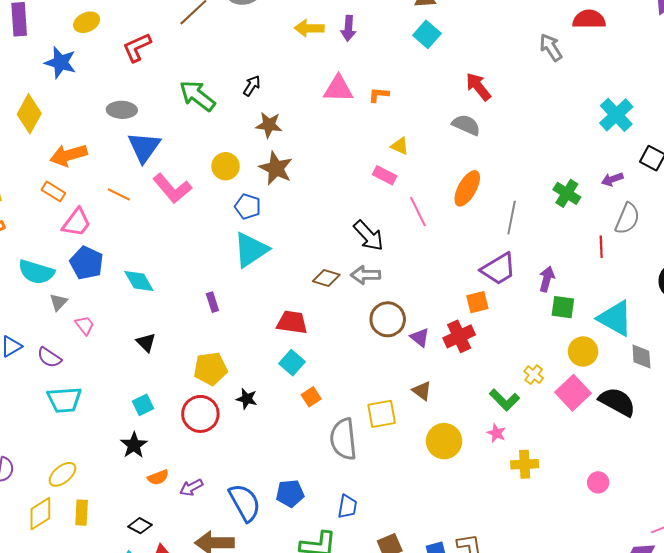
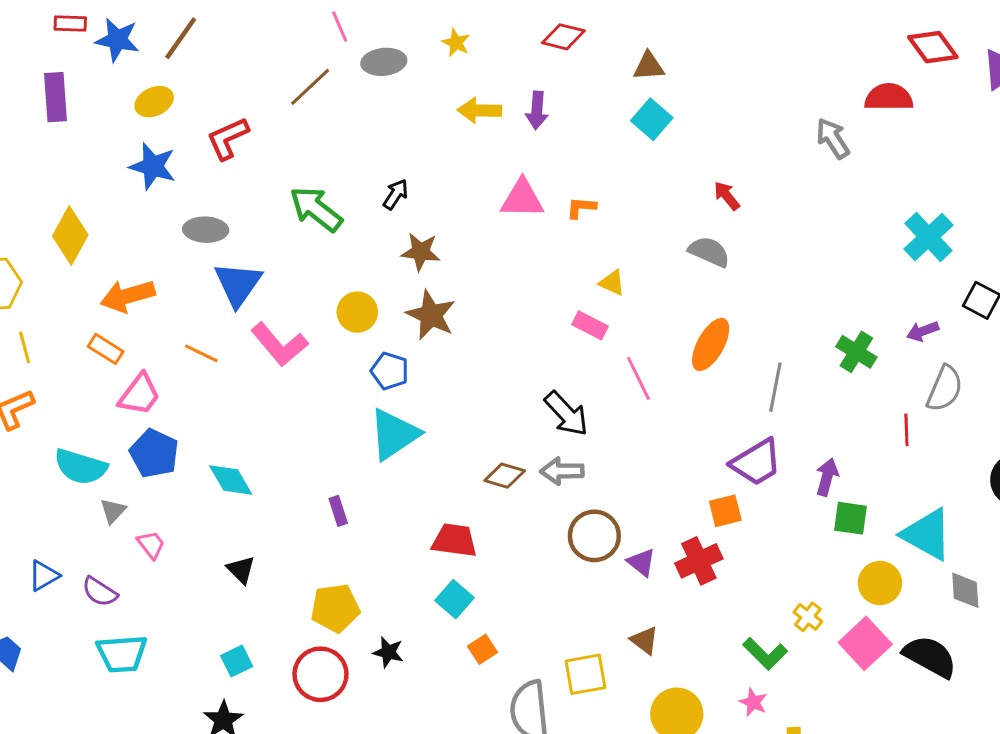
blue star: (60, 63) -> (153, 166), moved
red arrow: (478, 87) -> (727, 196), size x0.7

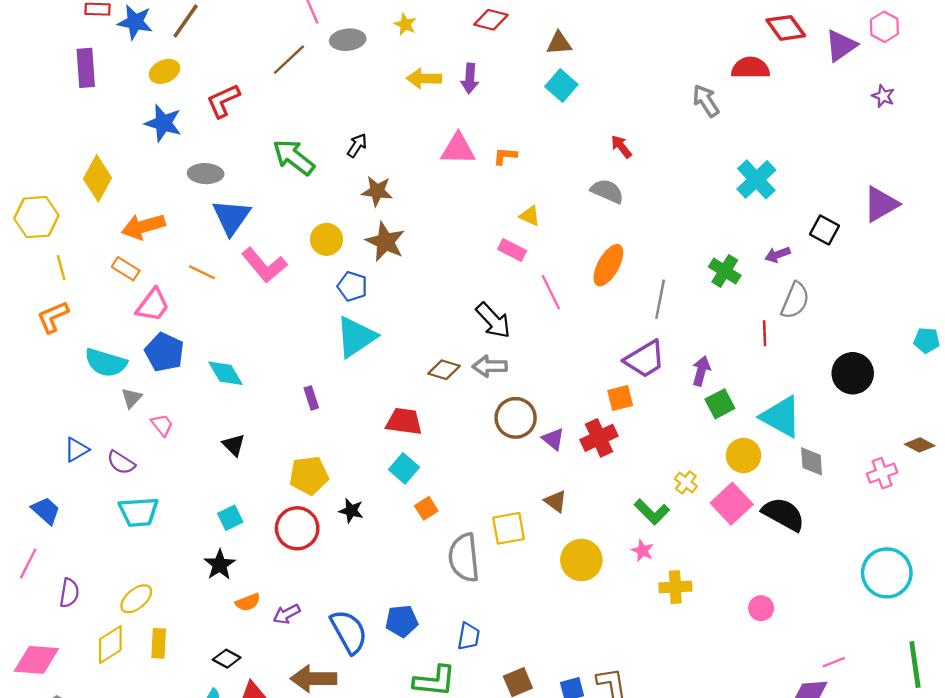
cyan cross: (929, 237) -> (756, 179), moved
green square: (850, 518) -> (720, 404), turned -36

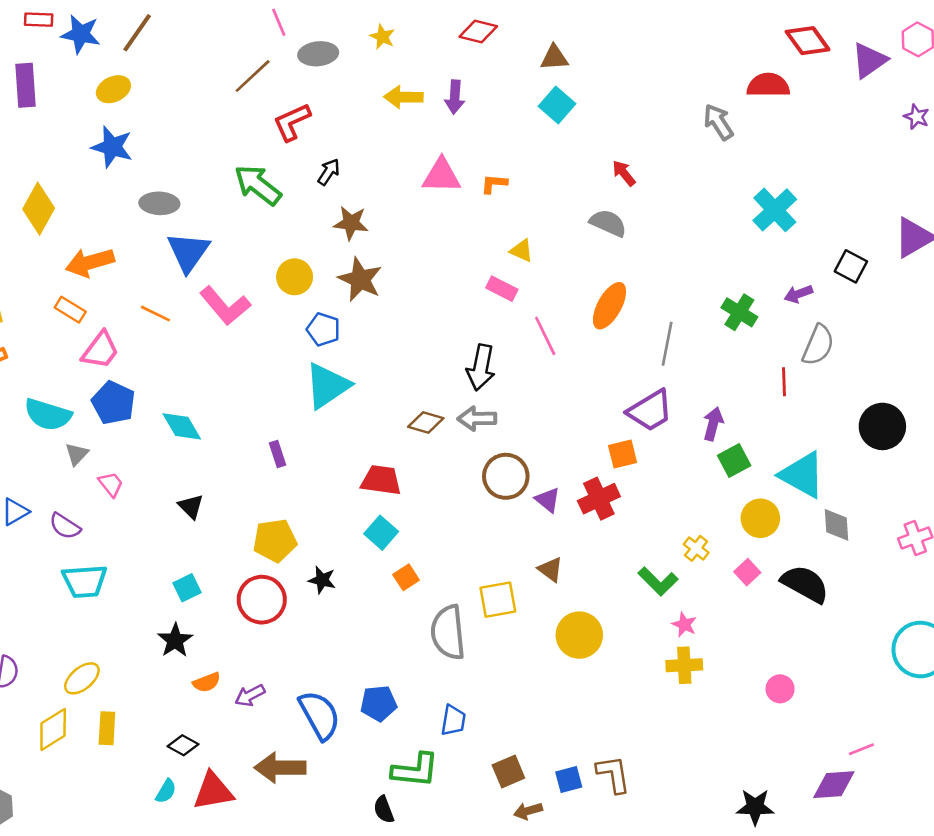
red L-shape: (223, 101) -> (292, 122), moved
black arrow: (493, 320) -> (481, 367), turned 54
pink square: (732, 504) -> (747, 572), size x0.6
pink star: (642, 551) -> (684, 625), moved

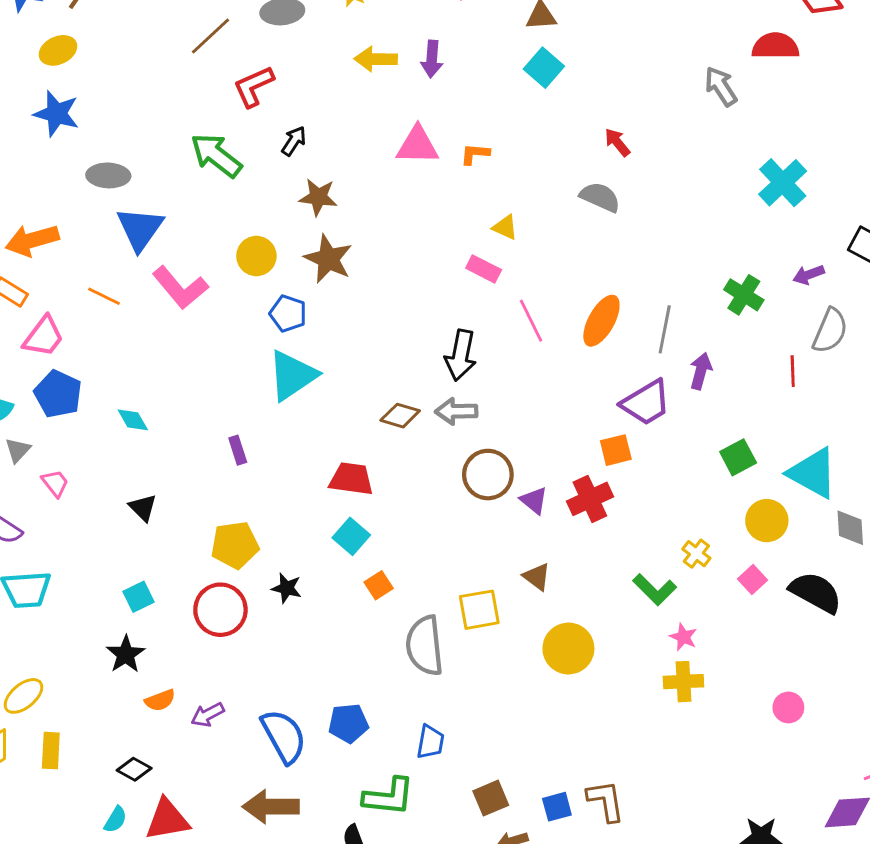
orange ellipse: (609, 306) -> (601, 321), moved
purple arrow: (713, 424) -> (701, 371), moved
cyan diamond: (182, 426) -> (133, 420), size x0.7
brown arrow: (280, 768) -> (271, 807), moved

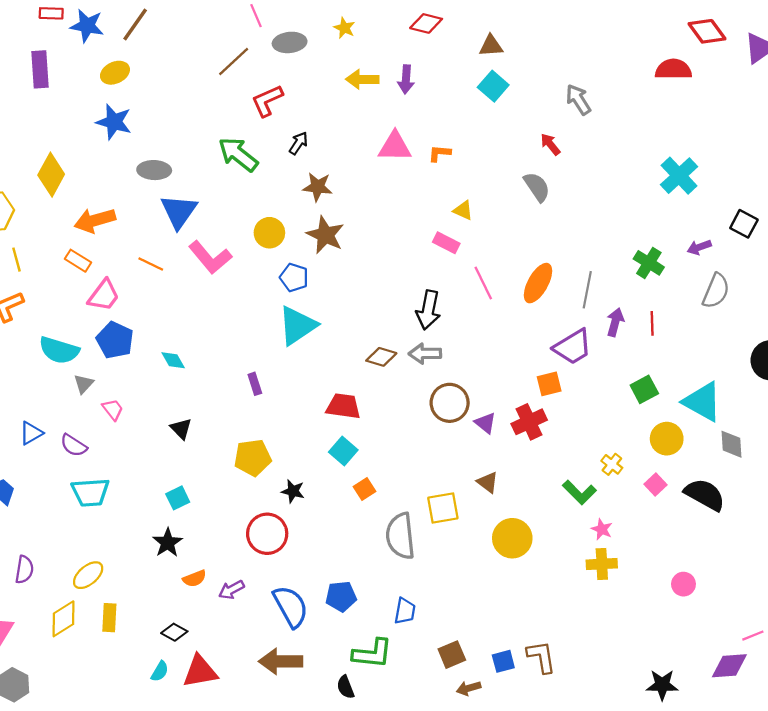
gray arrow: (721, 86) -> (578, 100), moved
gray semicircle: (600, 197) -> (537, 187), turned 32
red line: (793, 371) -> (652, 323), moved
red circle: (220, 610) -> (267, 534), moved

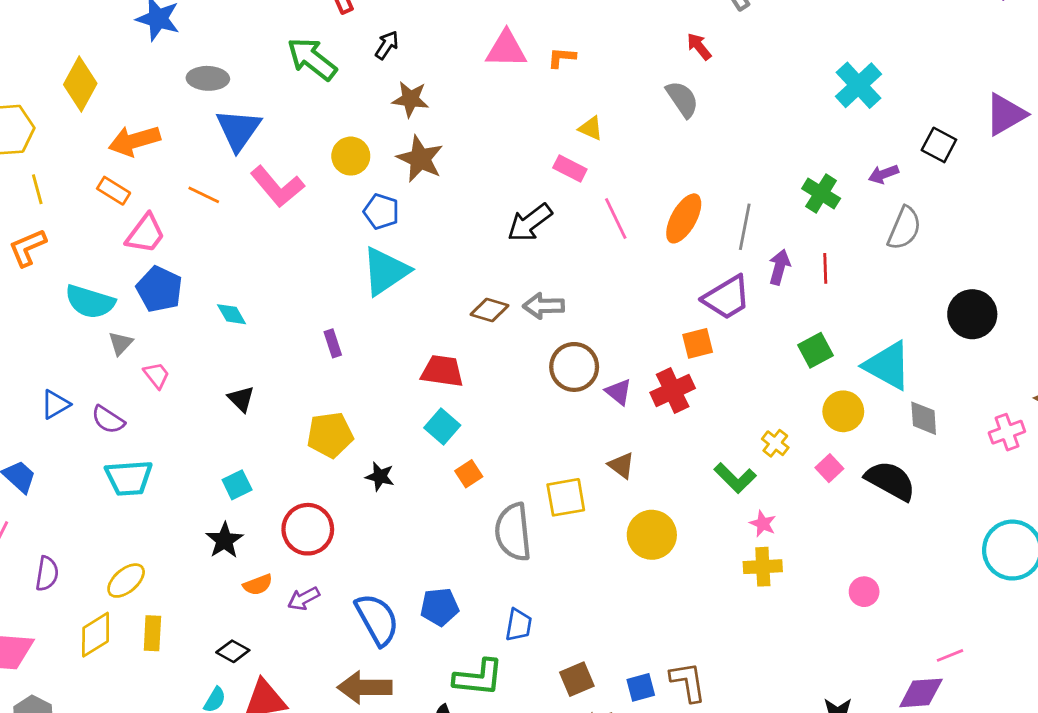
black arrow: (428, 310) -> (530, 223), moved, turned 42
red circle: (267, 534) -> (308, 529), moved

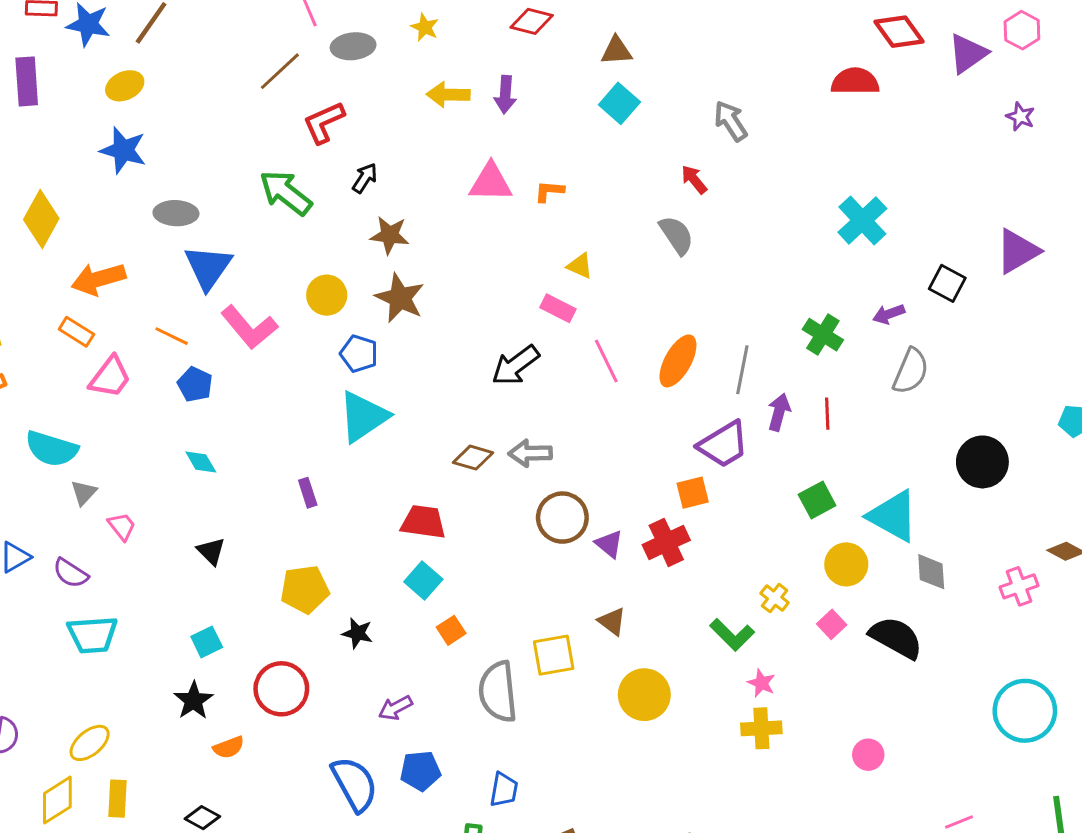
blue pentagon: (159, 289) -> (195, 384), moved, size x0.7
purple arrow: (304, 599) -> (396, 708), moved

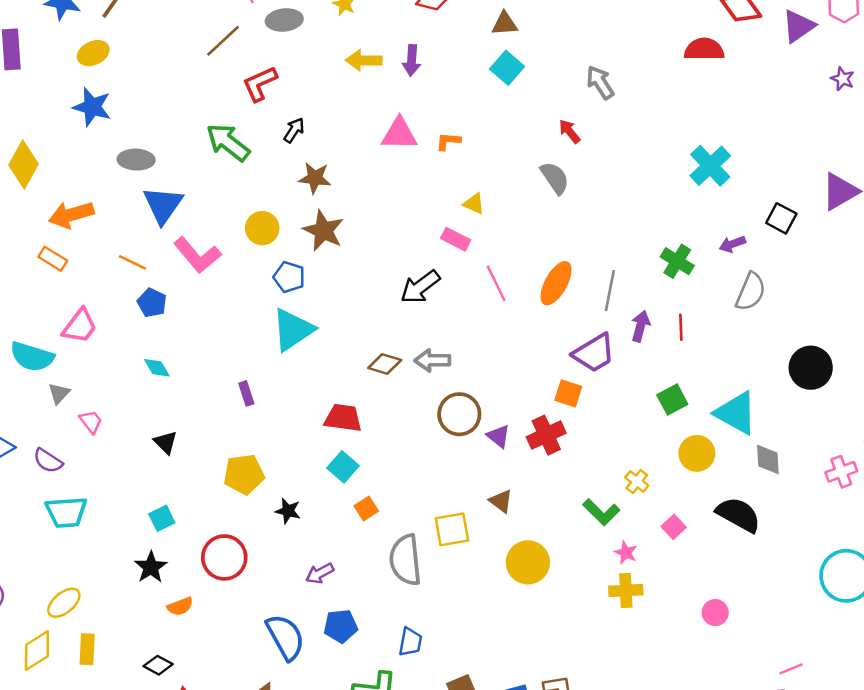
pink trapezoid: (110, 377) -> (80, 326), moved
orange square: (693, 493) -> (568, 393), turned 32
pink square: (832, 624) -> (674, 527), moved

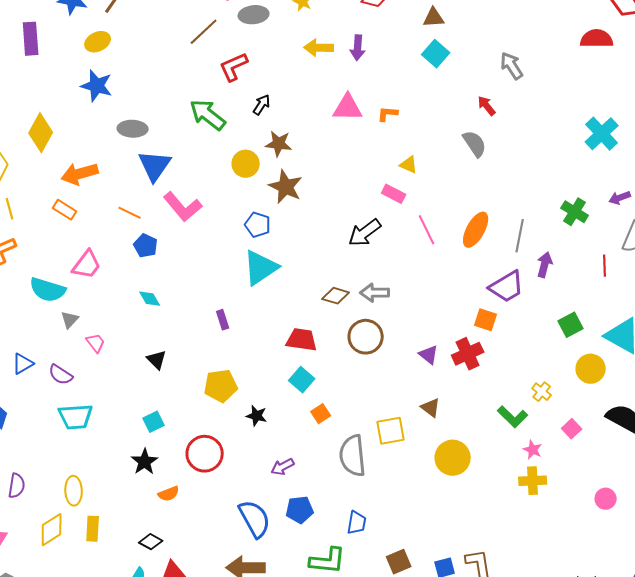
yellow circle: (262, 228) -> (246, 164), moved
red line: (681, 327) -> (605, 266), moved
brown circle: (459, 414) -> (366, 337), moved
yellow ellipse: (64, 603) -> (74, 491), turned -52

